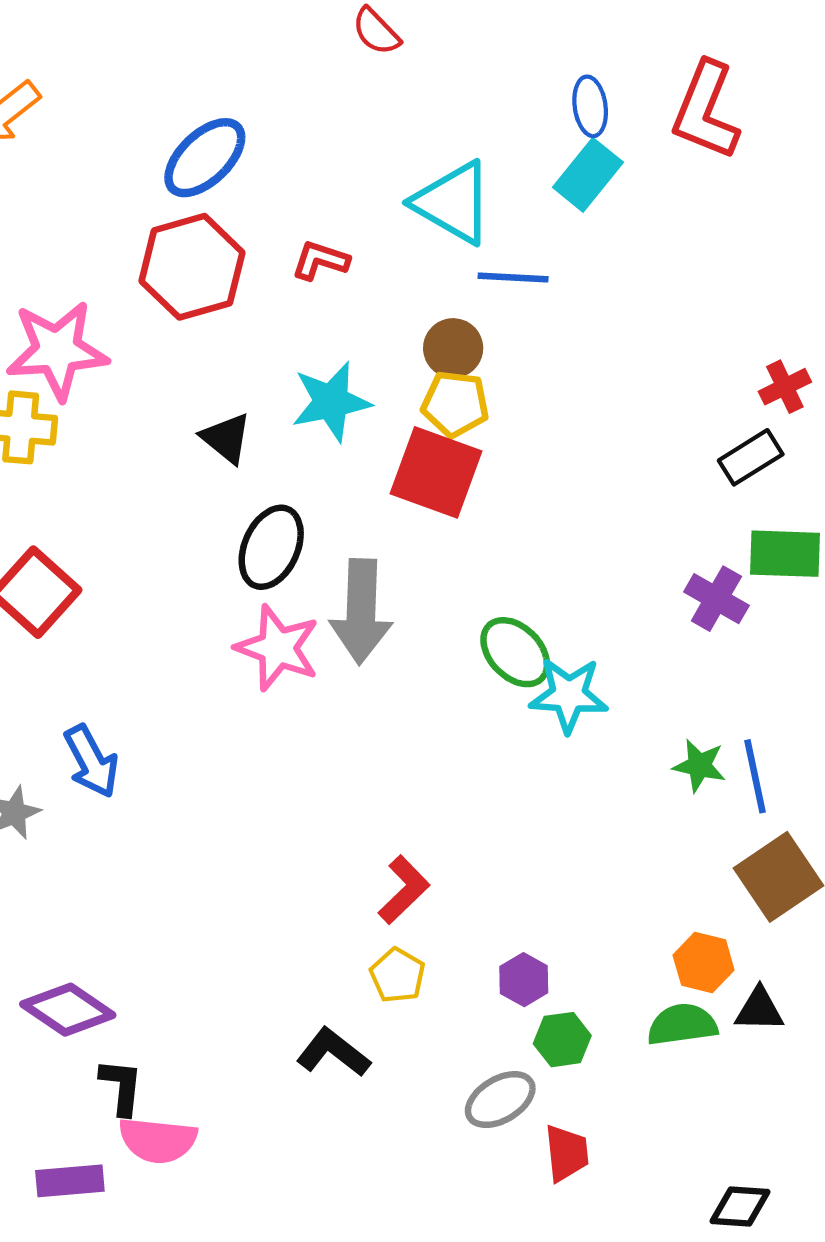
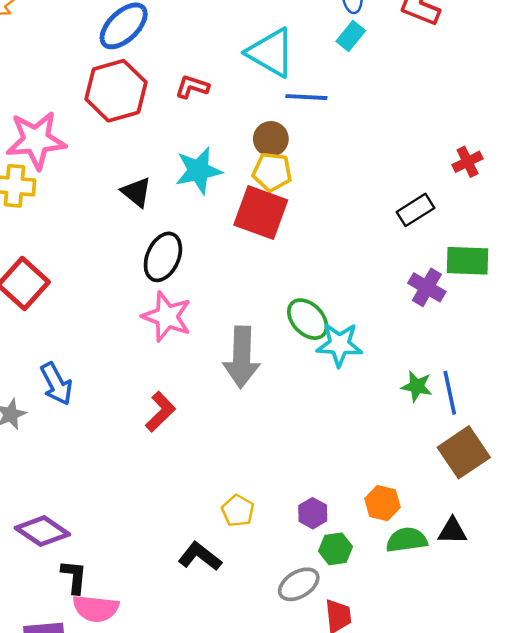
cyan rectangle: (588, 175) -> (351, 36), size x0.7
black rectangle: (751, 457) -> (415, 210), moved
gray arrow: (361, 611) -> (242, 357), moved
red L-shape: (404, 890) -> (160, 412), moved
orange hexagon: (704, 963) -> (382, 503), moved

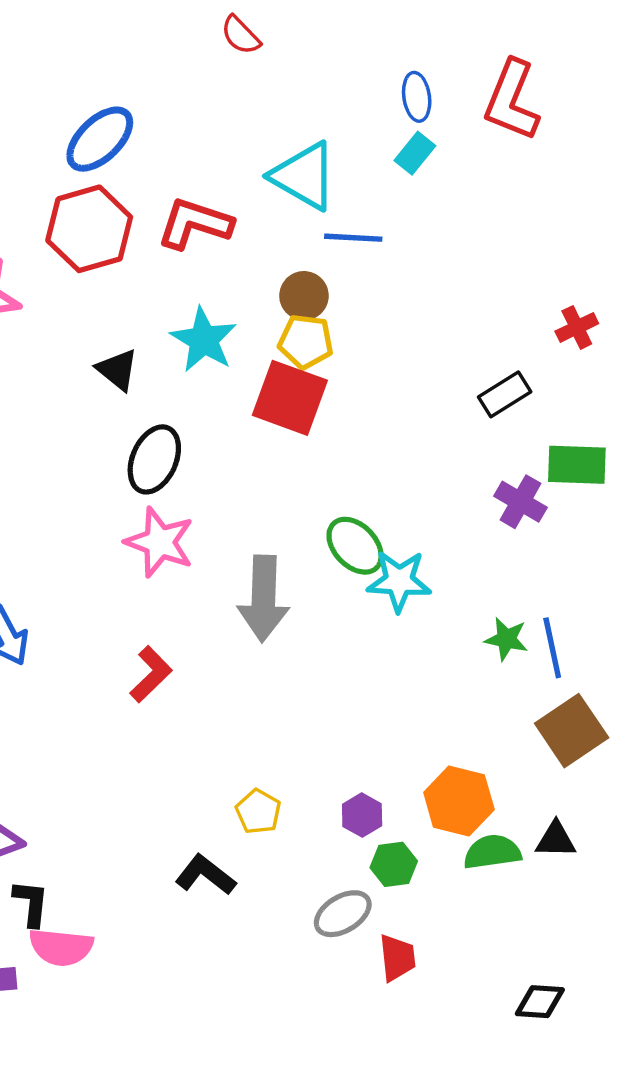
red L-shape: (192, 87) -> (195, 224), size x1.6
cyan star: (198, 171) -> (204, 340), turned -30
orange hexagon: (382, 503) -> (459, 801), size x1.4

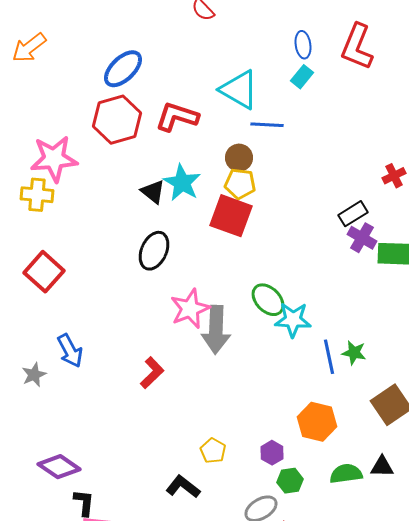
black triangle: (117, 370) -> (153, 192), moved
purple cross: (520, 502) -> (362, 238), moved
pink star: (160, 542) -> (190, 309), moved, turned 30
blue line: (552, 648) -> (329, 357), moved
orange hexagon: (459, 801) -> (317, 422), moved

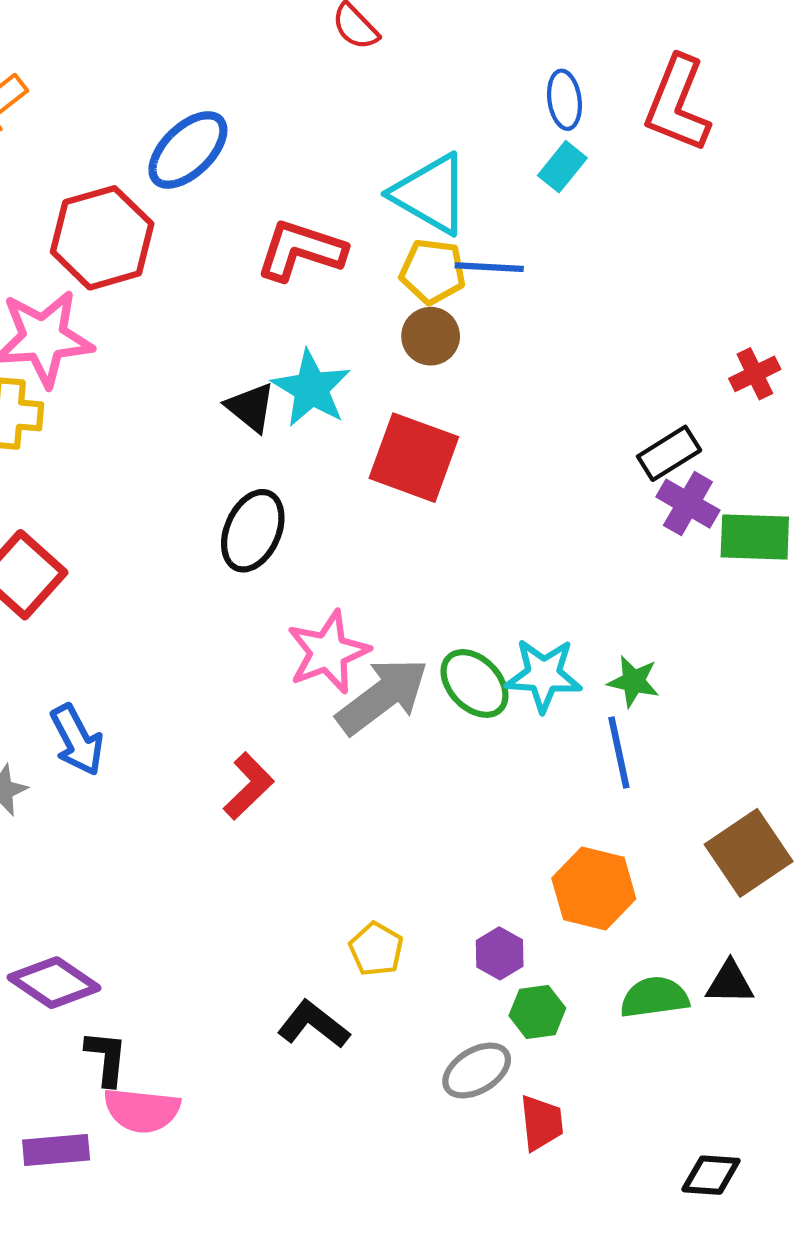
red hexagon: (117, 120) -> (102, 238), moved
yellow pentagon: (240, 184) -> (433, 271), moved
green ellipse: (268, 300) -> (475, 683), moved
gray arrow: (216, 330) -> (382, 696), turned -129
green star: (354, 353) -> (634, 681), moved

